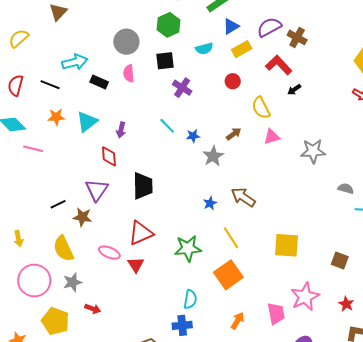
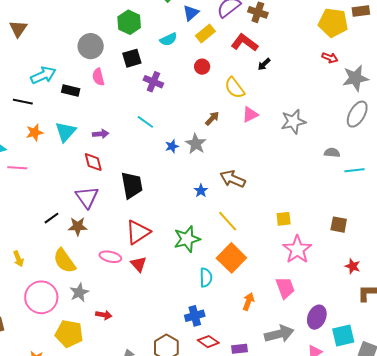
purple arrow: (121, 130) -> (101, 134), turned -98
blue star: (193, 136) -> (172, 146), moved
yellow square: (287, 245) -> (284, 219), size x0.6
pink star: (305, 297) -> (297, 249), moved
cyan semicircle: (190, 299) -> (206, 278), moved

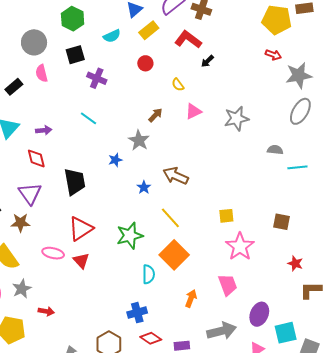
yellow semicircle: (235, 88) -> (178, 85), size x0.6
black rectangle: (71, 91) -> (14, 87), turned -54
blue star: (172, 146) -> (115, 160), moved

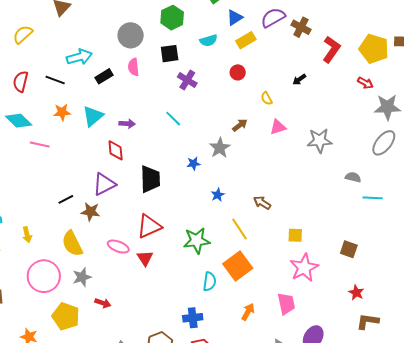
red L-shape: (188, 39) -> (331, 49), moved, turned 80
brown arrow: (176, 176) -> (262, 203), moved, size x0.7
purple triangle: (30, 194) -> (104, 184), turned 30

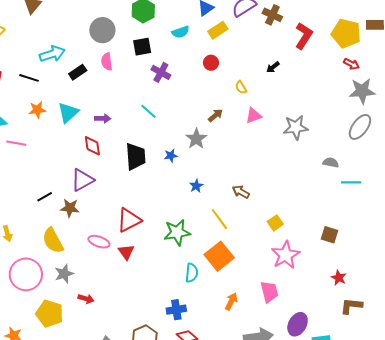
red arrow: (365, 83) -> (351, 64), moved
black trapezoid: (150, 179) -> (136, 157), moved
yellow square: (295, 235) -> (275, 223), turned -35

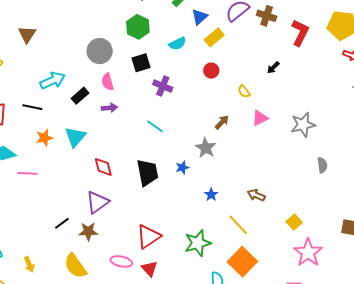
purple arrow: (103, 118) -> (109, 108), moved
gray semicircle: (331, 163) -> (322, 165), moved, turned 77

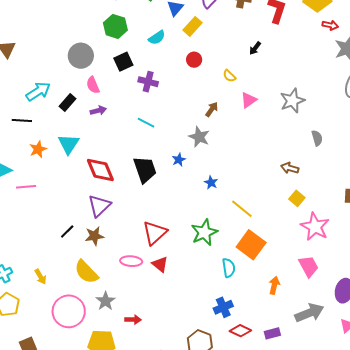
red diamond: (103, 167) -> (100, 170), size x1.4
brown arrow: (256, 195) -> (290, 168), moved

